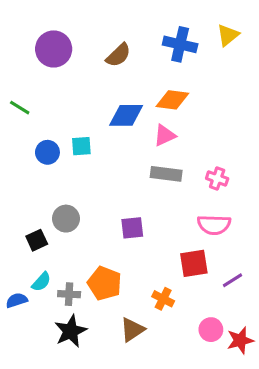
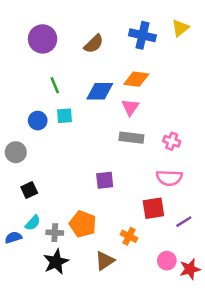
green line: (20, 108) -> (55, 85), moved, turned 35
pink triangle: (165, 135) -> (130, 107), turned -30
gray circle: (66, 219) -> (16, 152), moved

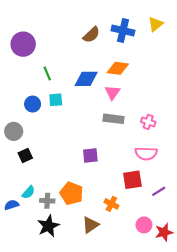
purple circle: (43, 39) -> (23, 44), moved
brown semicircle: (94, 44) -> (91, 35), moved
black square: (29, 190) -> (25, 156), moved

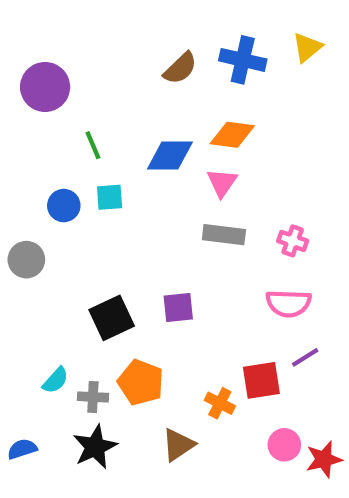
black square: (25, 156) -> (112, 318), moved, size x1.5
red square: (132, 180) -> (261, 380), moved
purple line: (159, 191) -> (305, 357), moved
blue semicircle: (12, 205) -> (22, 449), moved

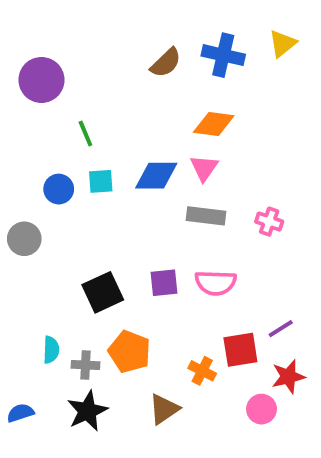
blue diamond: (170, 156) -> (156, 176), moved
pink semicircle: (288, 303) -> (216, 283), moved
cyan semicircle: (55, 380) -> (51, 350), turned -40
red star: (324, 459) -> (288, 377), moved

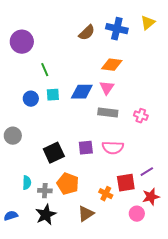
gray circle: (24, 239) -> (13, 136), moved

